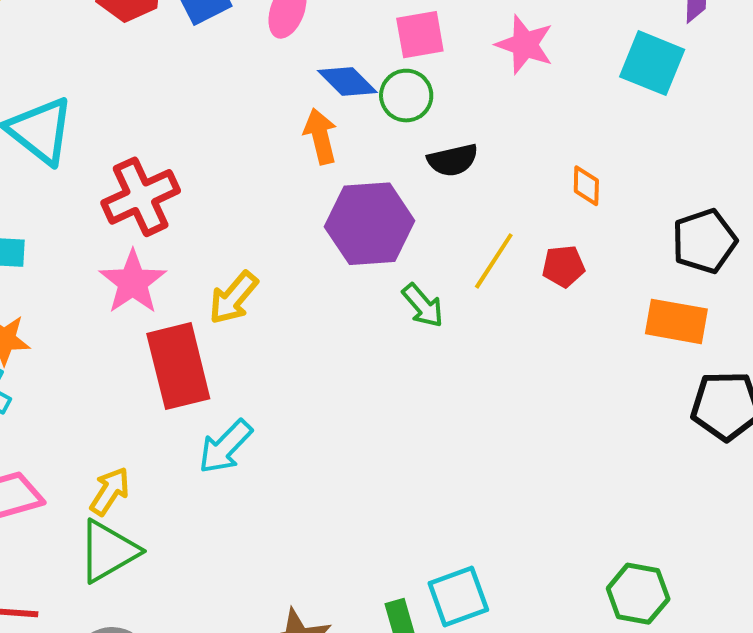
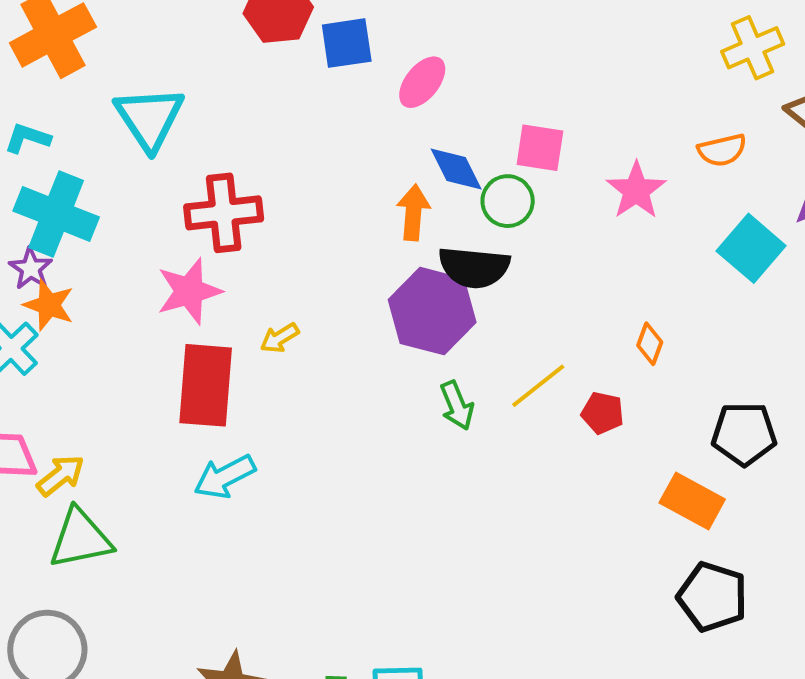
black semicircle: (453, 160) -> (474, 267), moved, size x1.4
yellow arrow: (233, 298) -> (280, 338), size x0.7
yellow arrow: (110, 491) -> (61, 475), moved

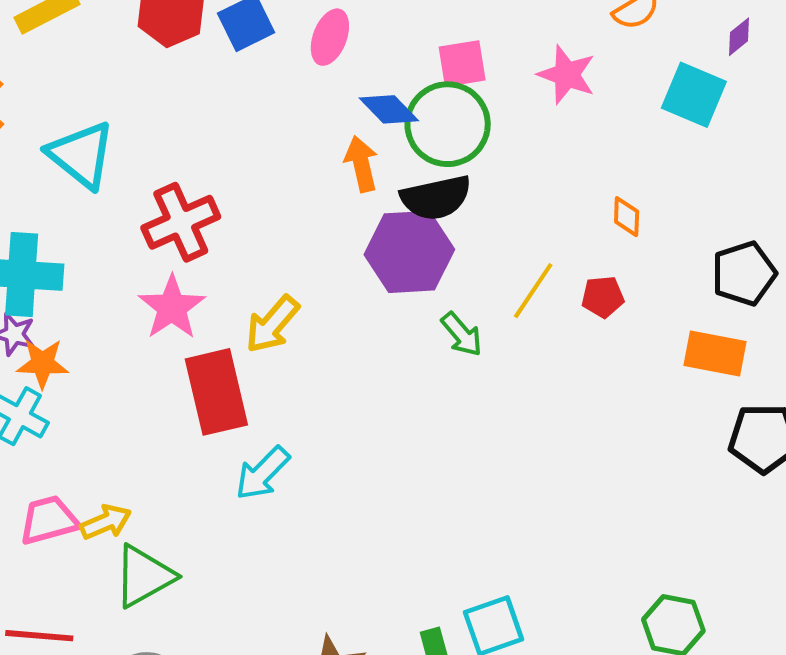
green circle: (508, 201) -> (448, 124), size x1.6
yellow arrow: (280, 338) -> (272, 324), size x1.6
yellow arrow: (61, 475) -> (106, 522), turned 33

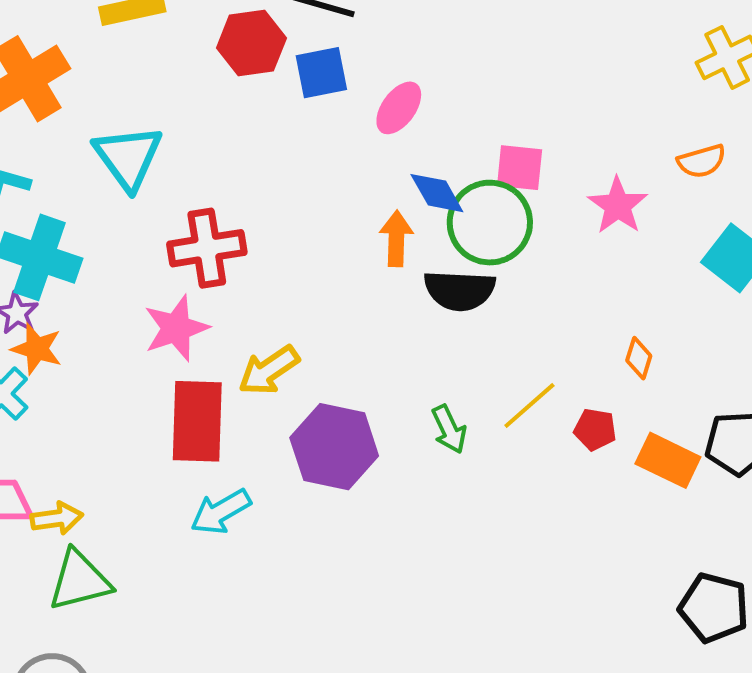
purple hexagon: (409, 252) -> (334, 447), moved
orange rectangle: (715, 353) -> (668, 460), moved

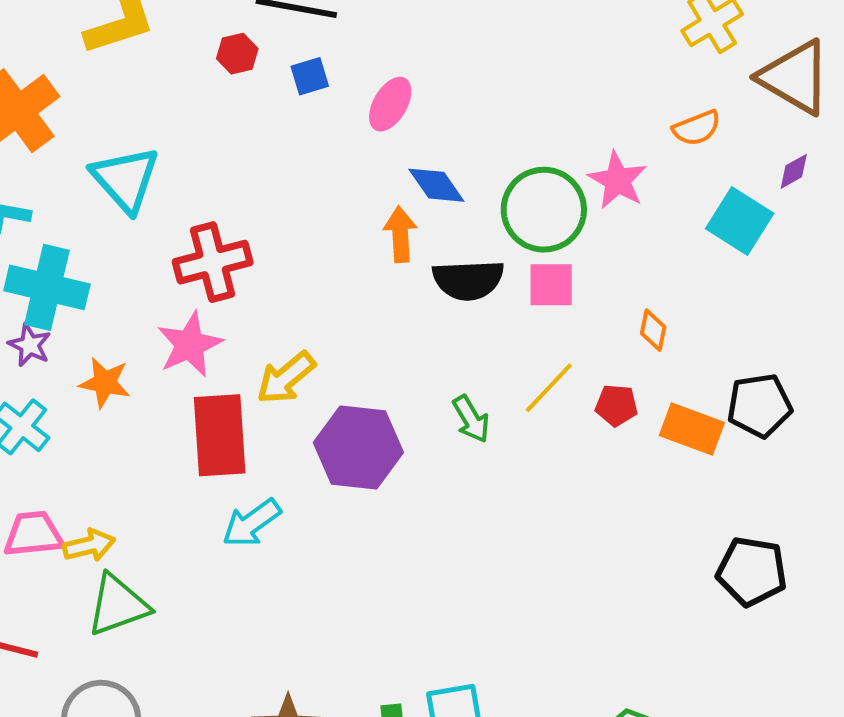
red hexagon: (251, 43) -> (237, 54), size x0.6
blue square: (321, 73) -> (310, 76), size x0.7
pink square: (520, 168) -> (551, 285), moved
green circle: (490, 223) -> (544, 210), moved
orange star: (37, 349) -> (105, 383), moved

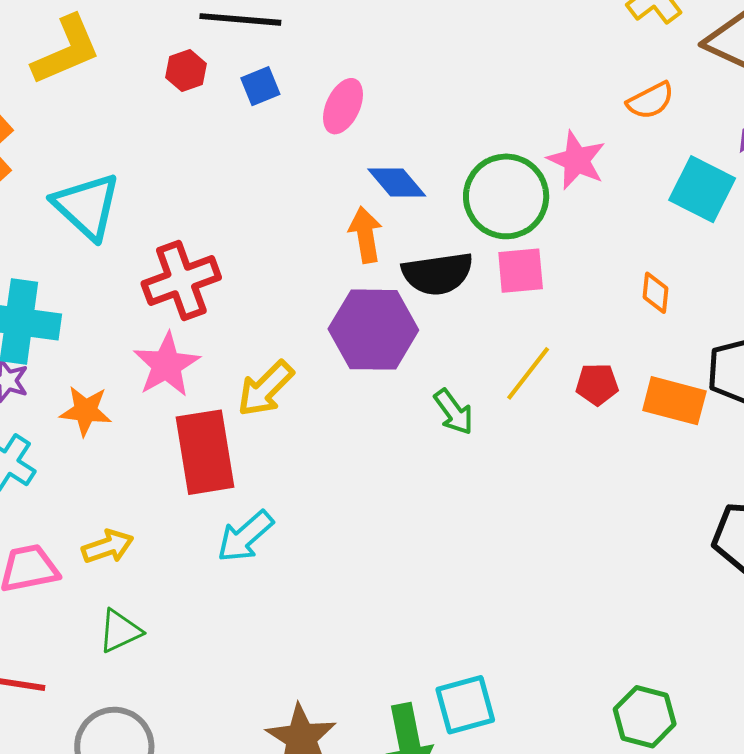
orange diamond: (653, 330) -> (656, 293), moved
purple hexagon: (358, 447) -> (373, 330), moved
yellow arrow: (89, 545) -> (108, 547), moved
green triangle: (118, 605) -> (120, 631), size x0.7

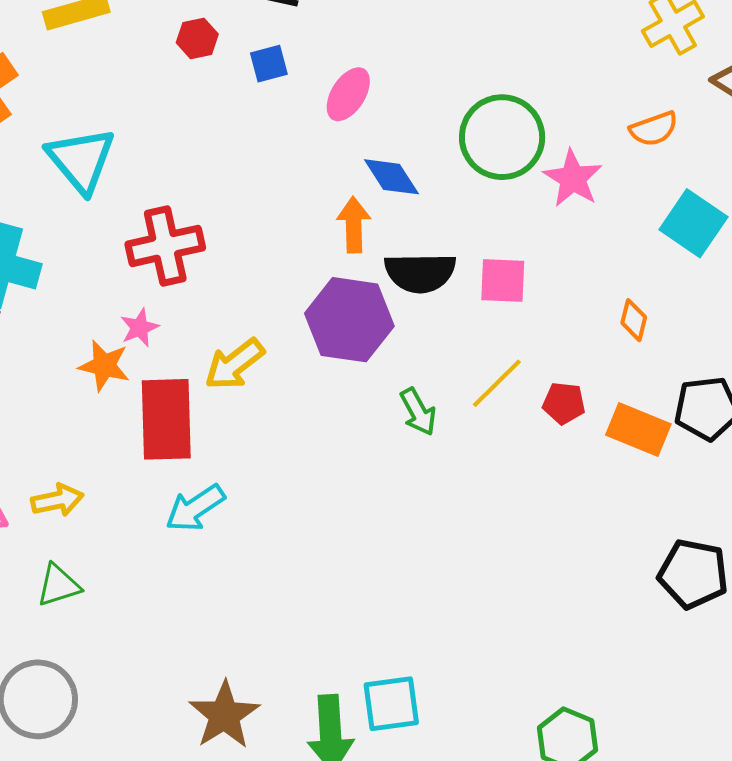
green circle: (506, 196) -> (502, 137), moved
pink star: (166, 365) -> (139, 328), size x0.6
orange star: (86, 411) -> (104, 366), moved

